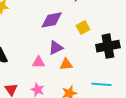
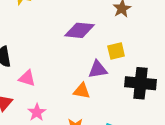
purple triangle: (56, 48) -> (98, 70), moved
pink triangle: (39, 62) -> (27, 78), moved

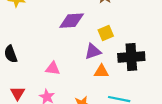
pink triangle: (27, 78) -> (53, 68), moved
orange triangle: (82, 91) -> (101, 71), moved

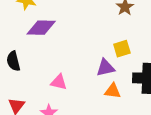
purple diamond: (72, 21) -> (41, 28), moved

